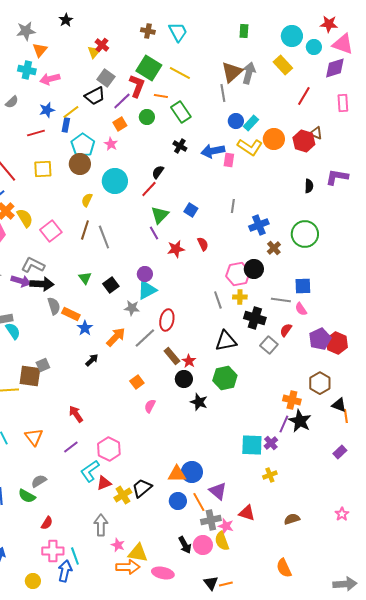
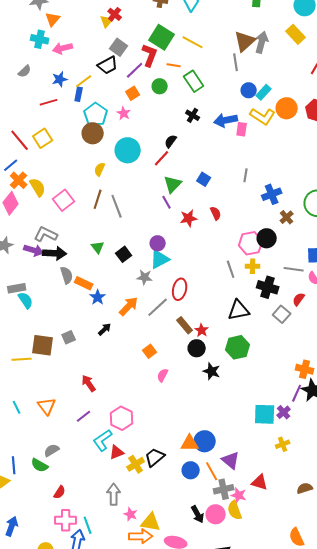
yellow square: (43, 169) -> (43, 138), moved, turned -30
gray square: (43, 365) -> (69, 337), moved

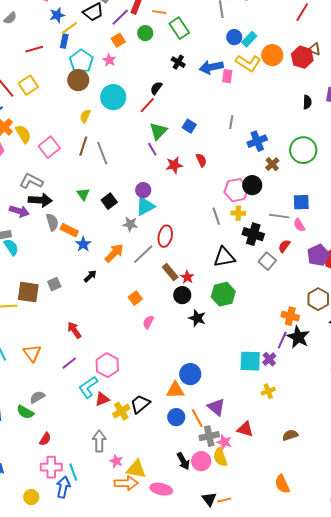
blue star: (60, 79) -> (57, 15), moved
purple arrow: (34, 250) -> (19, 211), moved
blue circle: (205, 441) -> (190, 374), moved

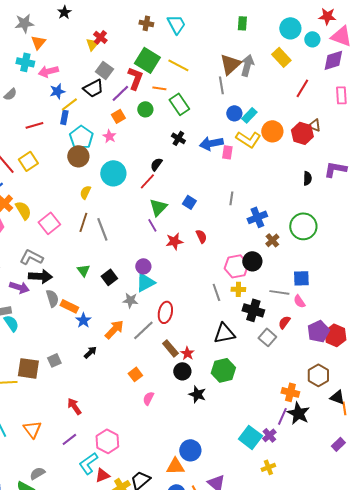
cyan square: (250, 361) -> (250, 437), turned 35

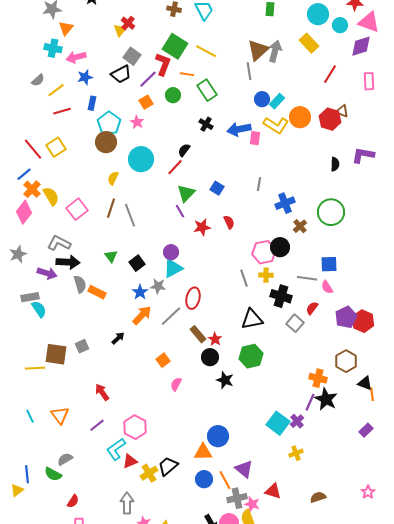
yellow line: (69, 104) -> (56, 90), moved
blue star: (83, 320) -> (140, 292), moved

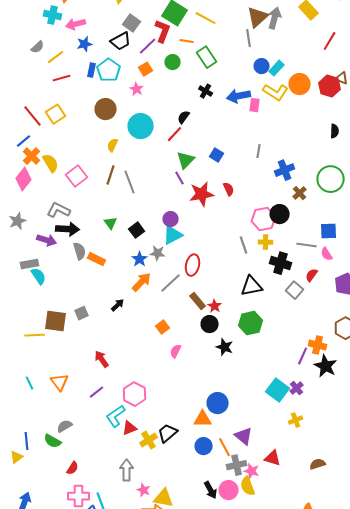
cyan pentagon: (109, 123) -> (109, 70), moved
red star: (202, 227) -> (202, 194), size x1.4
purple line: (310, 402) -> (303, 356), moved

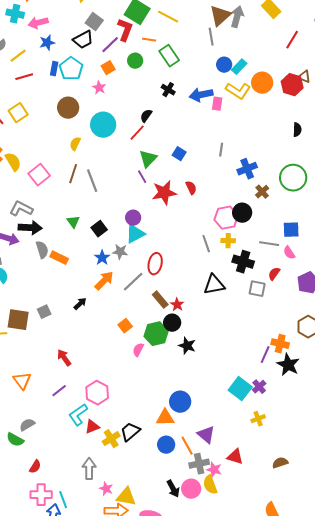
gray square: (295, 290) -> (257, 289), turned -30
green hexagon: (251, 323) -> (156, 334), moved

